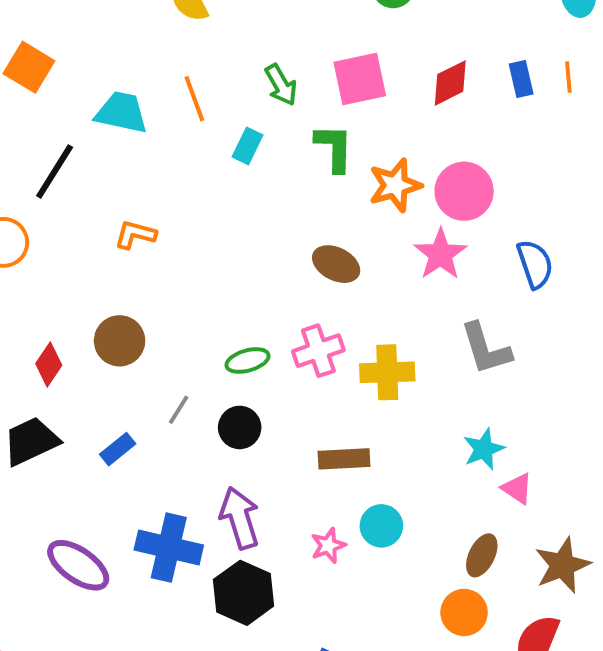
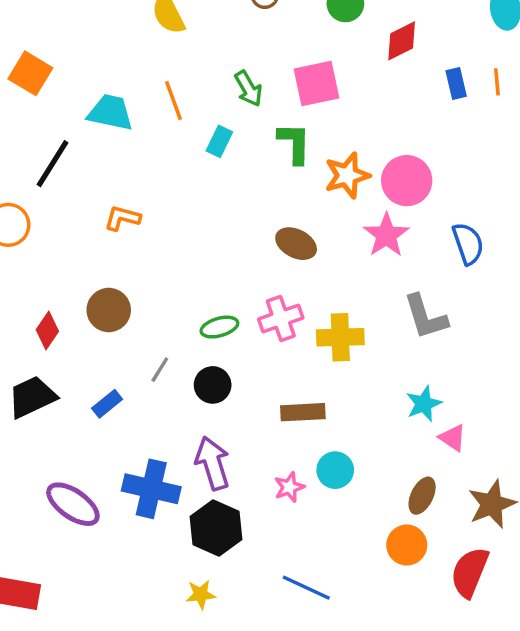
red diamond: (450, 83) -> (402, 41), moved

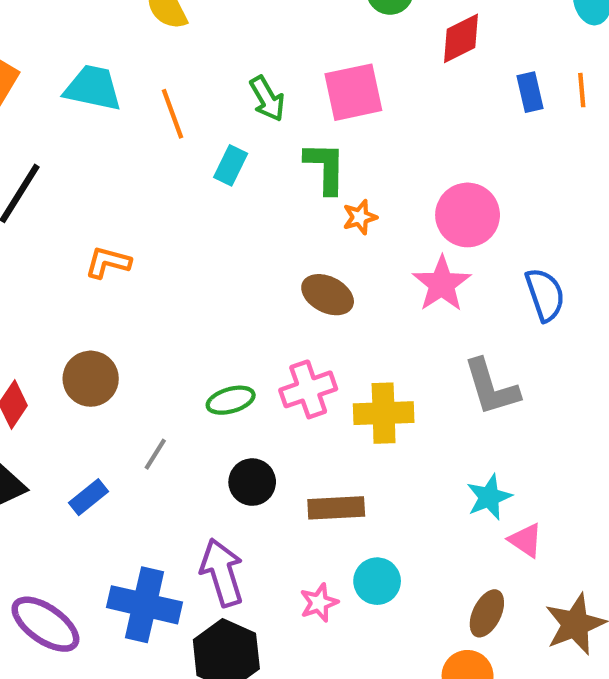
cyan trapezoid: (110, 112) -> (93, 88), moved
orange star: (347, 175) -> (360, 217), moved, size x0.6
black circle: (213, 385) -> (252, 482), moved

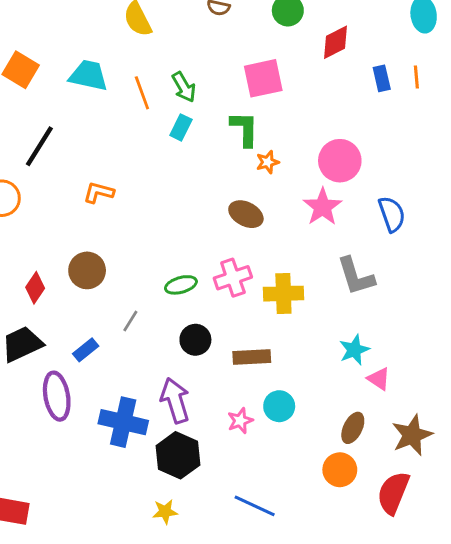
green arrow: (267, 99) -> (184, 87), moved
purple ellipse: (45, 624) -> (57, 396), moved, turned 45

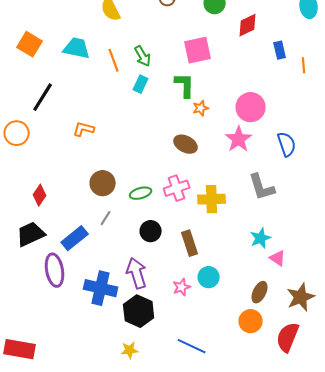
orange line: (416, 77) -> (304, 65), moved
brown circle: (87, 270) -> (103, 183), moved
blue rectangle: (86, 350) -> (75, 238), size x1.5
brown rectangle: (252, 357) -> (190, 243), turned 75

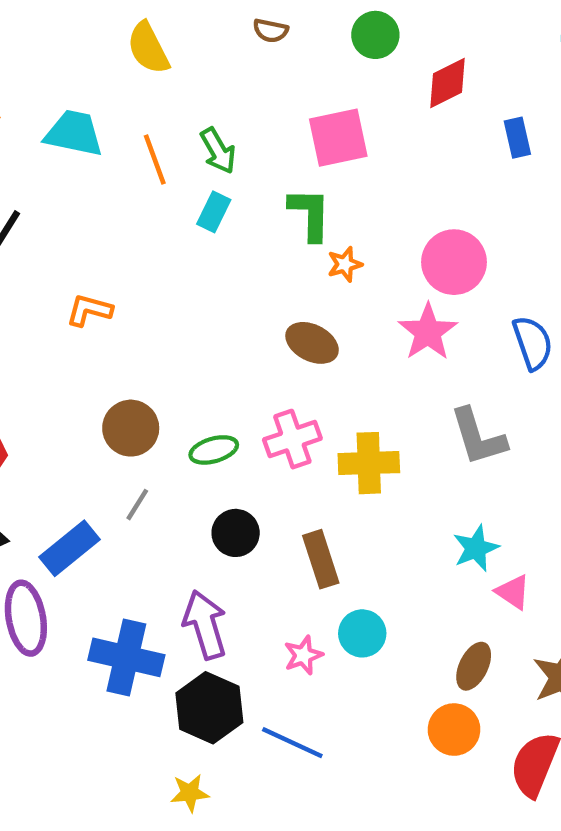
blue line: (192, 346) -> (292, 743), moved

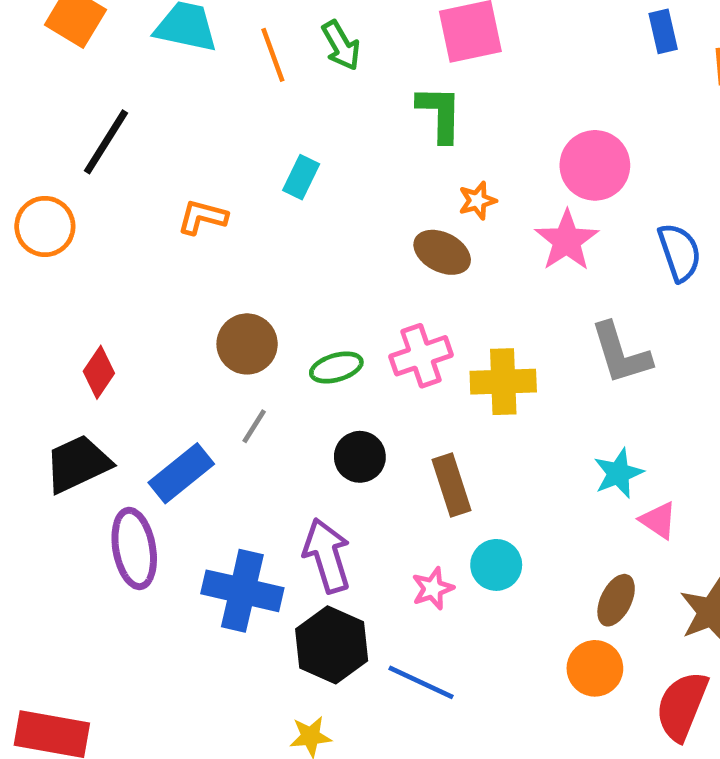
cyan rectangle: (214, 212) -> (301, 177), moved
orange star: (345, 264) -> (477, 201), moved

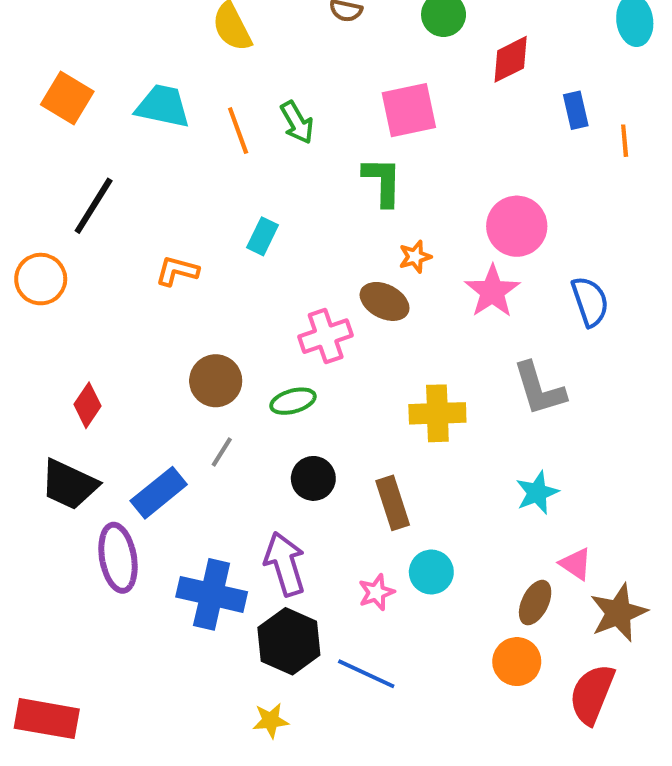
pink cross: (421, 356) -> (326, 336), moved
black trapezoid: (78, 464) -> (69, 485), turned -130
pink triangle: (658, 520) -> (576, 564), moved

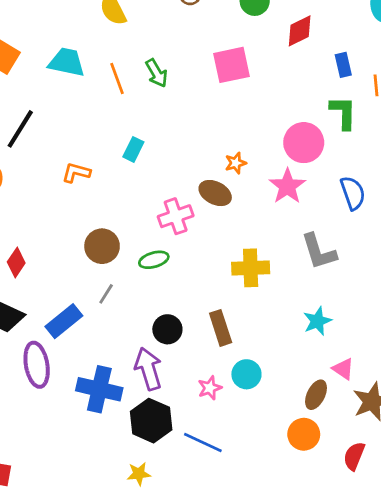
green L-shape: (382, 181) -> (343, 113), moved
black circle: (313, 478) -> (167, 329), moved
red semicircle: (592, 694) -> (354, 456), size x0.7

